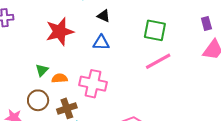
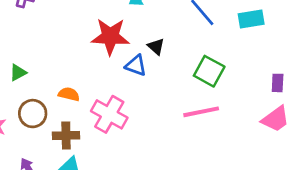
black triangle: (104, 16) -> (156, 47), moved
red star: (60, 32) -> (110, 36), moved
green triangle: (42, 70) -> (18, 73), moved

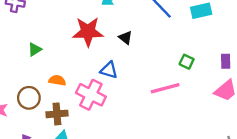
blue triangle: (136, 65) -> (109, 70), moved
green square: (209, 71) -> (187, 62), moved, size x0.6
green triangle: (18, 73) -> (35, 49), moved

